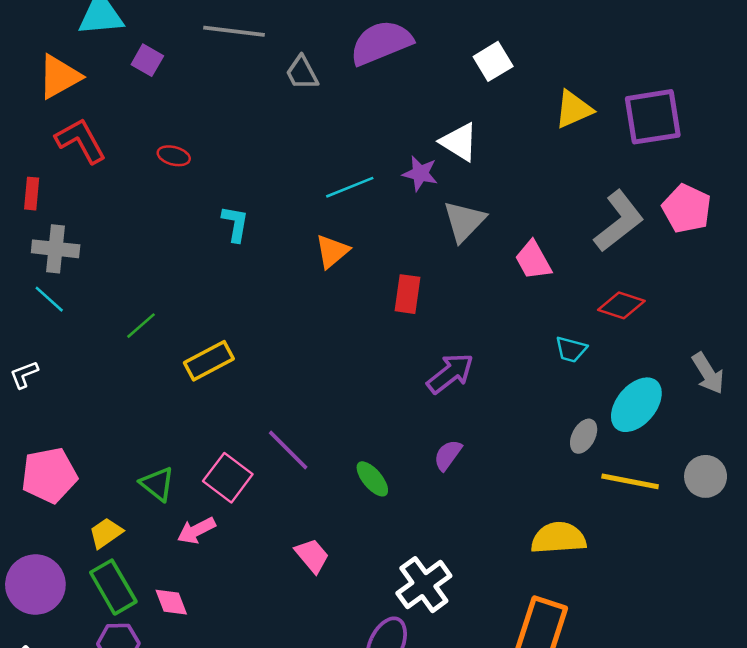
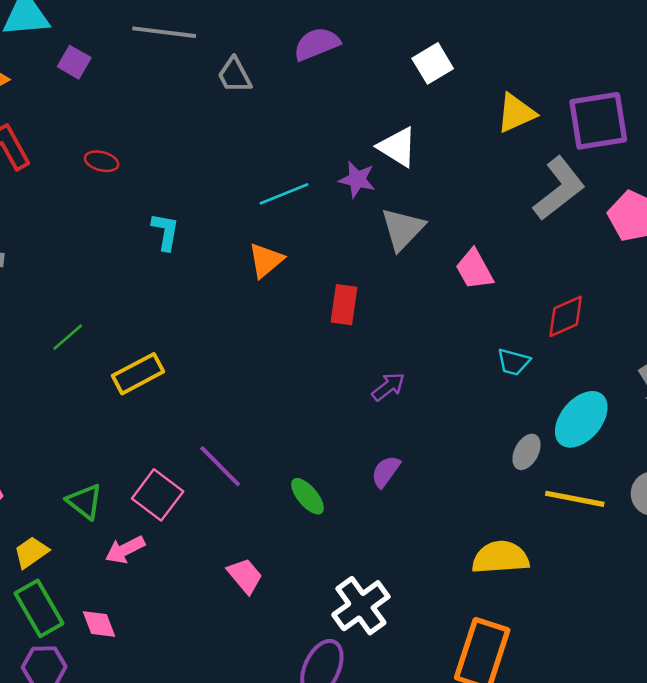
purple semicircle: (381, 43) -> (317, 44), size x0.7
gray L-shape: (619, 221) -> (559, 189), moved
red diamond: (621, 305) -> (566, 316), turned -42
purple arrow: (450, 373) -> (388, 387), size x0.7

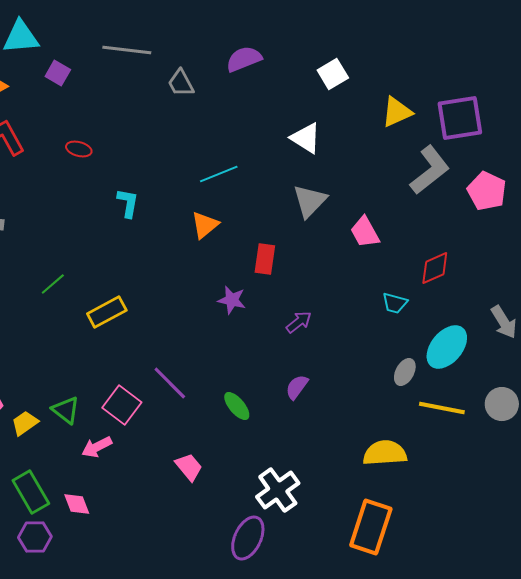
purple star: (357, 179) -> (232, 300), moved
yellow trapezoid: (31, 552) -> (25, 423), moved

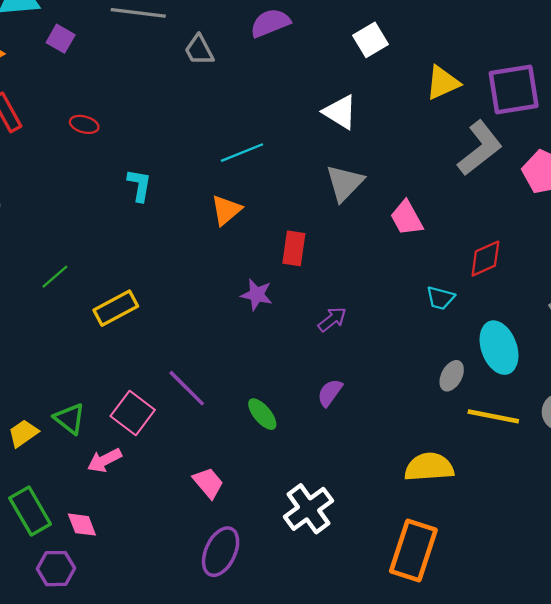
cyan ellipse: (447, 347) -> (499, 348), turned -60
purple hexagon: (35, 537) -> (56, 569), moved
purple ellipse: (248, 538) -> (221, 552), moved

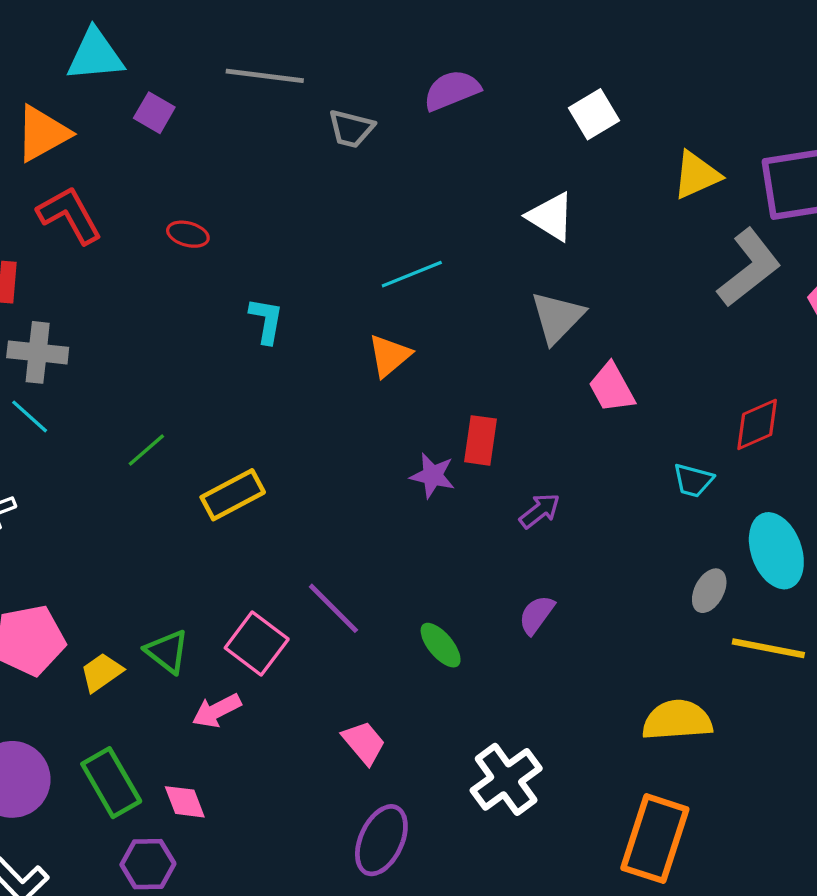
gray trapezoid: (199, 50) -> (351, 129), turned -48
pink trapezoid: (407, 218) -> (612, 388), moved
red rectangle: (294, 248) -> (481, 440), moved

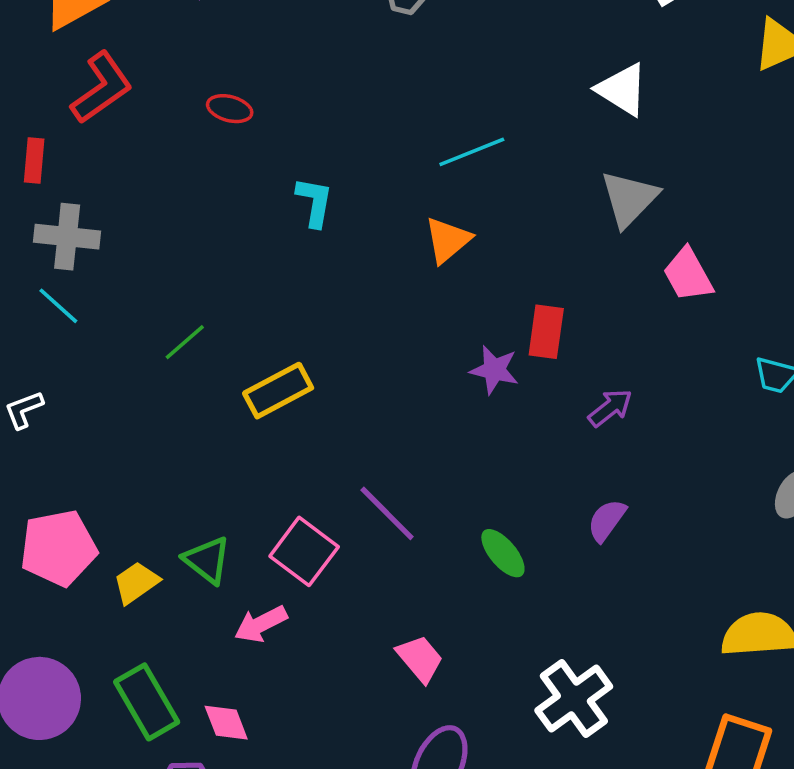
red L-shape: (70, 215) -> (102, 88), turned 84

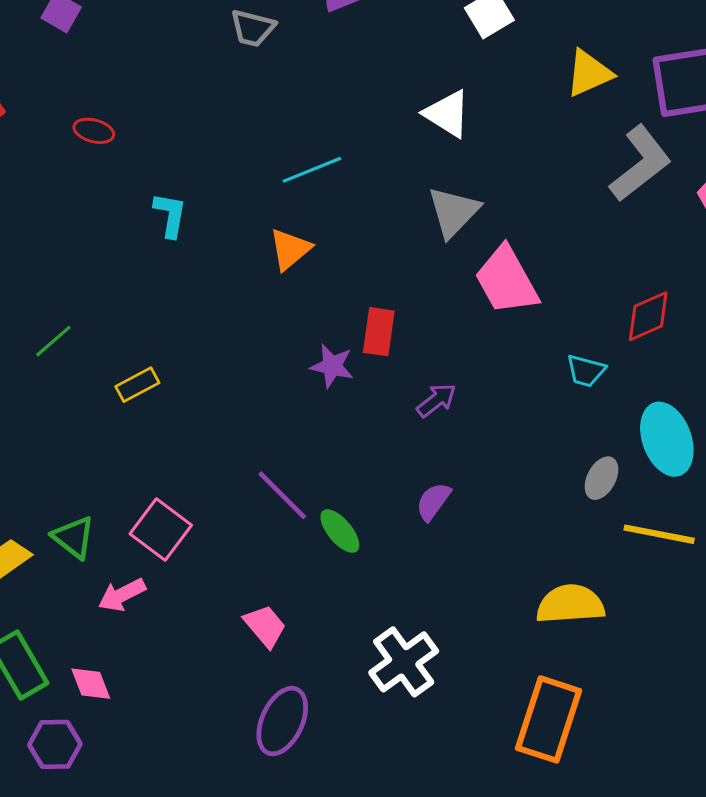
pink trapezoid: (688, 275) -> (506, 280), size x1.4
yellow rectangle: (278, 391) -> (137, 385), size x0.7
purple line: (387, 513) -> (282, 495), moved

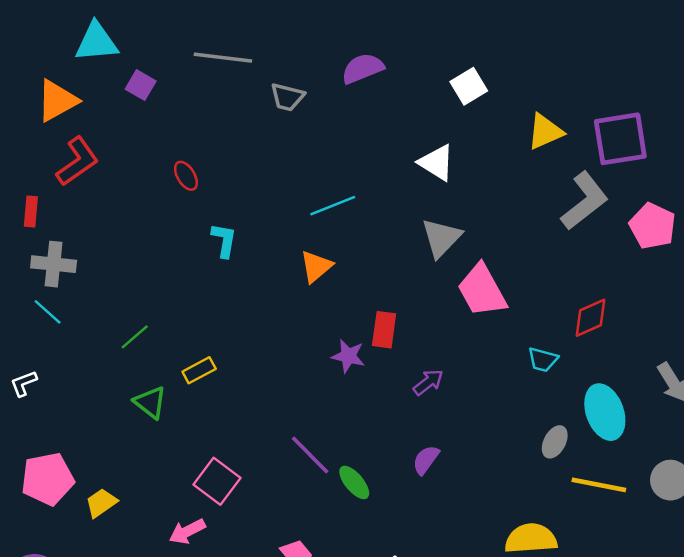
red ellipse: (94, 131) -> (186, 176), moved, turned 44
green triangle: (74, 537) -> (150, 403), moved

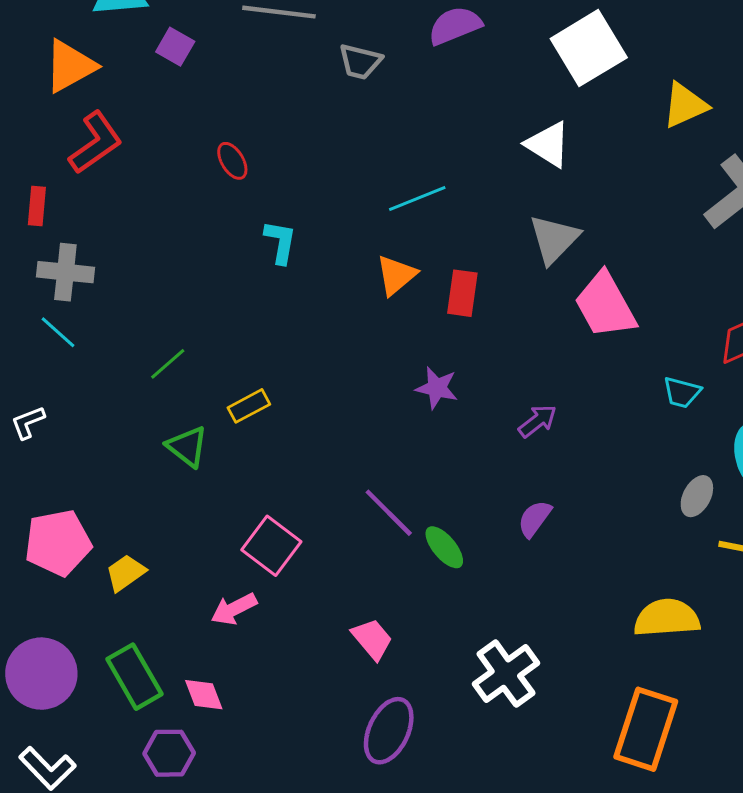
white square: (469, 86) -> (589, 48), size x1.6
red rectangle: (384, 330) -> (462, 293), moved

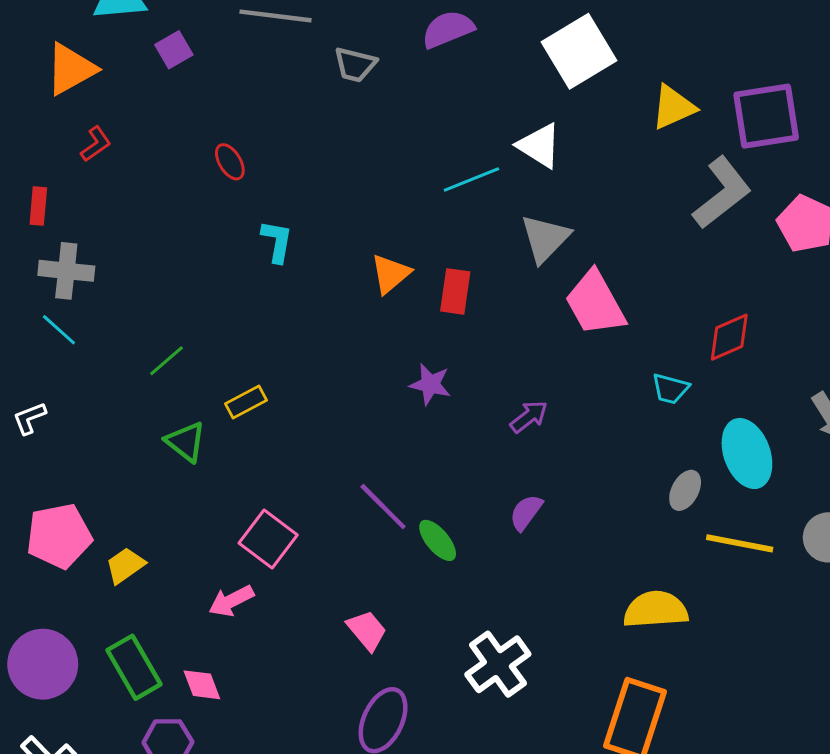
purple square: (175, 47) -> (174, 50), turned 30
red L-shape: (96, 143) -> (96, 144), size x0.6
cyan line: (417, 198) -> (471, 179), moved

